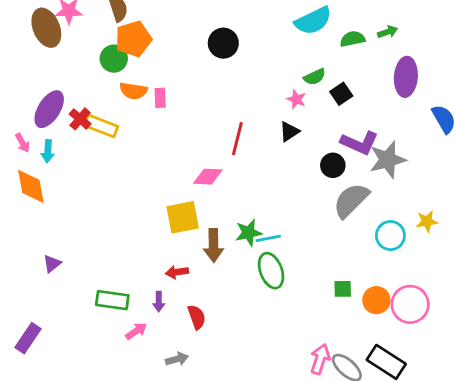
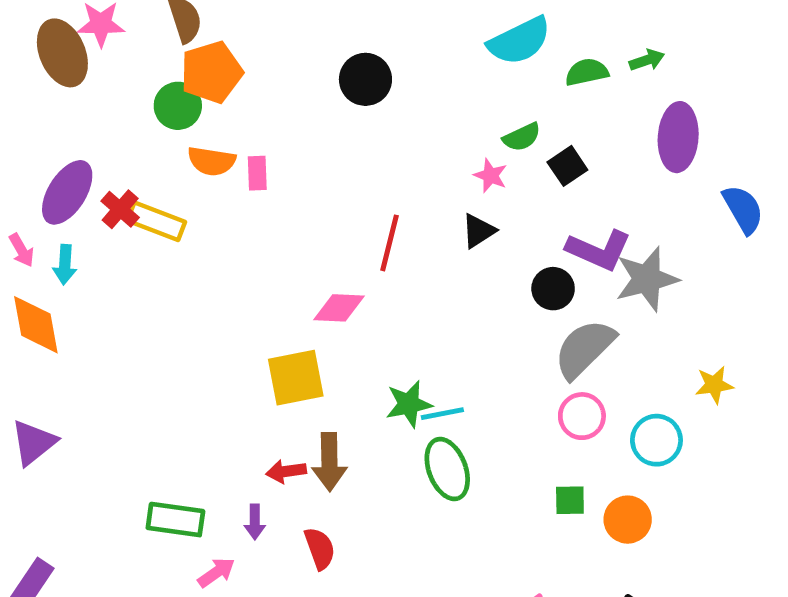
cyan circle: (390, 236) -> (656, 440), moved
brown arrow: (213, 245) -> (329, 462), moved
purple triangle: (52, 264) -> (34, 443), moved, size x1.5
pink circle: (410, 304) -> (582, 416), moved, size x0.7

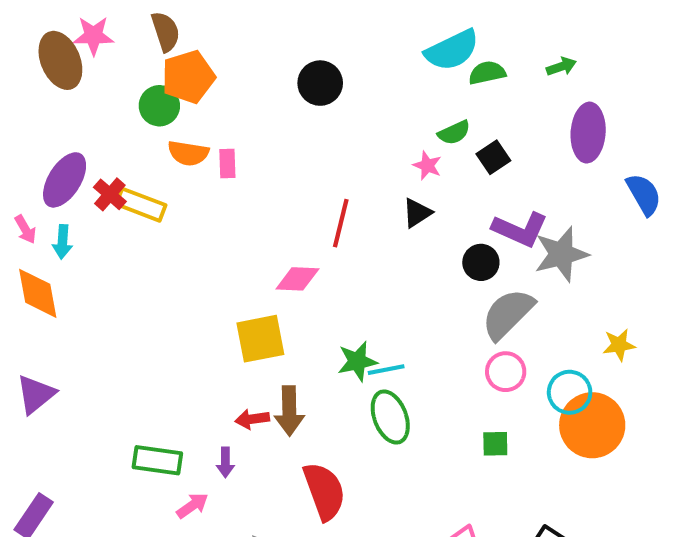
green semicircle: (587, 72) -> (487, 73), moved
orange circle: (628, 520) -> (592, 425), moved, size x1.6
red semicircle: (320, 548) -> (324, 491), moved, size x1.6

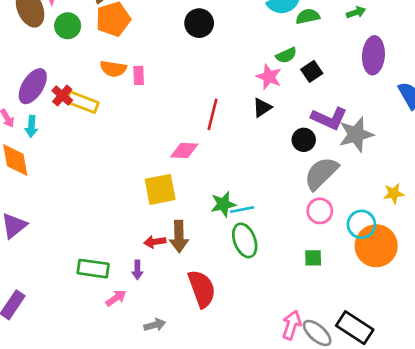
green circle: (159, 106) -> (68, 26), moved
pink star: (427, 166) -> (269, 77), size x1.4

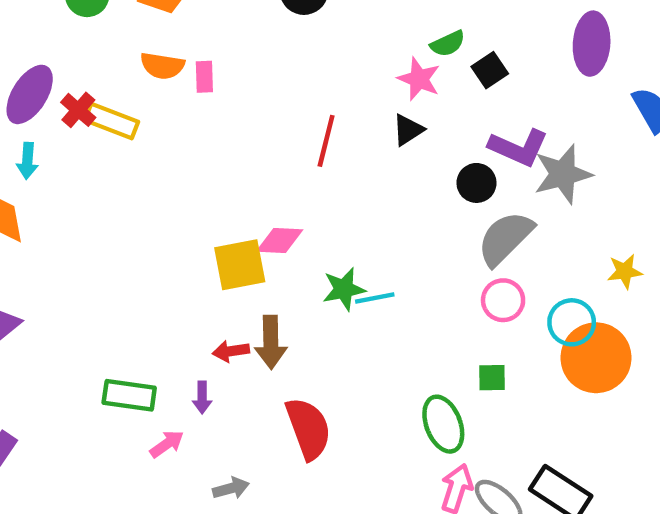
pink diamond: (184, 151) -> (280, 240), moved
green ellipse: (245, 240) -> (443, 424), moved

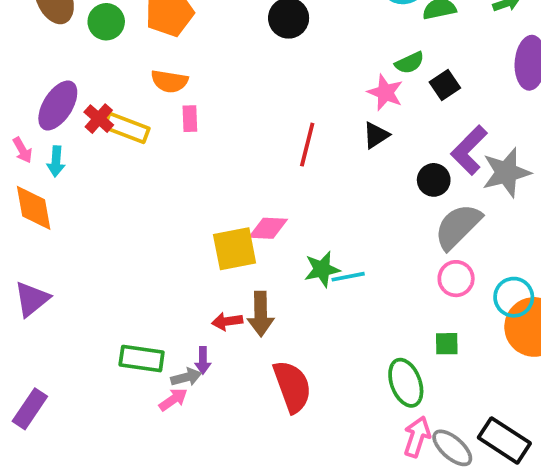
pink rectangle: (204, 77) -> (190, 119), moved
purple L-shape: (519, 148) -> (469, 150), turned 111
gray arrow: (231, 488) -> (186, 377), moved

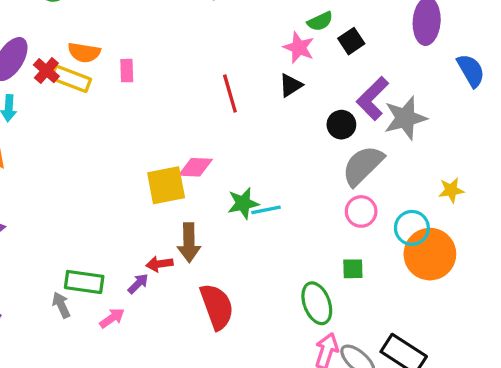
orange semicircle: (169, 81) -> (84, 53), moved
red line: (307, 145) -> (230, 93), turned -30
red arrow: (227, 321) -> (159, 264), moved
purple arrow: (203, 360) -> (138, 284), turned -135
gray arrow: (186, 377) -> (61, 305), moved, turned -100

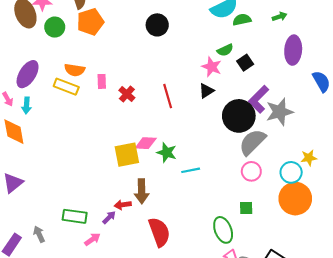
red cross: (46, 71) -> (127, 94), moved
black circle: (341, 125) -> (239, 116), size x1.8
green star: (243, 203) -> (167, 153), moved, turned 30
cyan circle: (412, 228) -> (291, 172), moved
gray arrow: (61, 305) -> (39, 234), moved

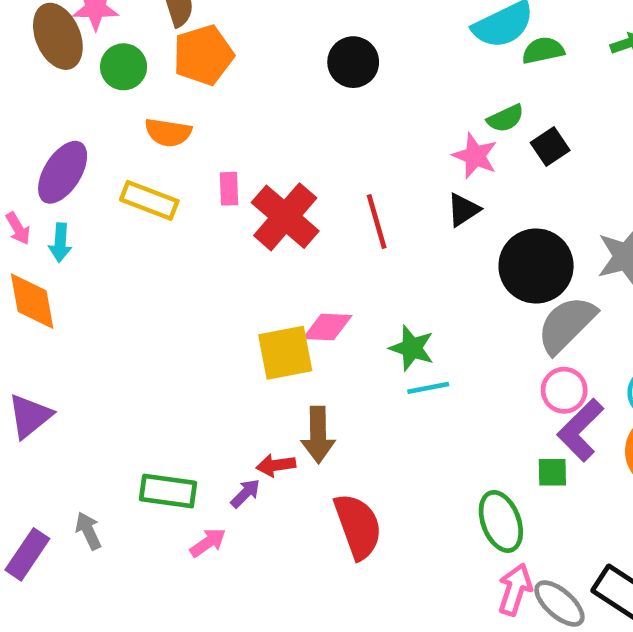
orange semicircle: (75, 70) -> (168, 132), moved
red cross: (127, 94) -> (285, 217), size x1.8
purple L-shape: (259, 99) -> (581, 430), moved
green star: (167, 153) -> (412, 348), moved

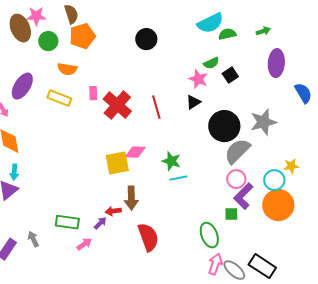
cyan arrow: (60, 243) -> (14, 172), moved

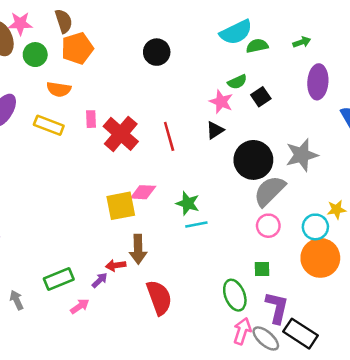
purple L-shape: (243, 196) -> (277, 307), moved, turned 148
green rectangle: (67, 222) -> (59, 279), turned -30

